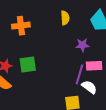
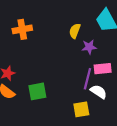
yellow semicircle: (65, 18) -> (75, 31), moved, turned -152
green square: (28, 65) -> (37, 91), moved

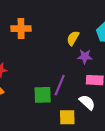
purple line: (87, 79) -> (60, 85), moved
green square: (37, 91) -> (43, 95), moved

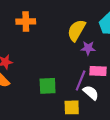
yellow semicircle: (73, 38) -> (76, 30), size x1.5
purple line: (60, 85) -> (81, 81), moved

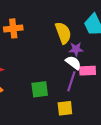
yellow semicircle: (76, 30) -> (63, 33), turned 135
white semicircle: (91, 93) -> (73, 63), moved

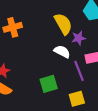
white semicircle: (73, 63) -> (62, 52), moved
purple line: (71, 81) -> (79, 71), turned -30

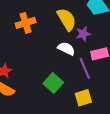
orange cross: (13, 27) -> (26, 23), moved
green square: (49, 84) -> (53, 83), turned -30

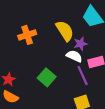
white semicircle: (66, 49) -> (74, 56), moved
green square: (53, 83) -> (47, 77), moved

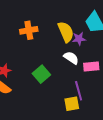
purple star: (80, 44) -> (79, 39), moved
purple line: (83, 76) -> (79, 91), moved

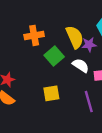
green square: (41, 74) -> (54, 56), moved
yellow square: (72, 104) -> (51, 93), moved

